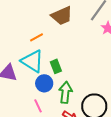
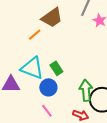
orange line: (37, 37) -> (35, 35), moved
green arrow: (65, 92) -> (86, 90), moved

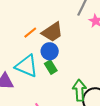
brown trapezoid: (52, 18) -> (52, 32), moved
blue circle: (48, 87) -> (50, 51), moved

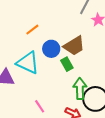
brown trapezoid: (52, 32) -> (74, 46), moved
green rectangle: (51, 67) -> (67, 64), moved

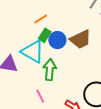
green rectangle: (67, 64) -> (45, 35), moved, turned 56
green arrow: (80, 89) -> (50, 70), moved

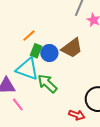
green arrow: (50, 70) -> (47, 84), turned -40
pink line: (40, 96) -> (18, 105), moved

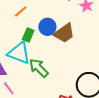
orange line: (29, 36) -> (21, 12), moved
blue circle: (49, 53) -> (47, 27), moved

